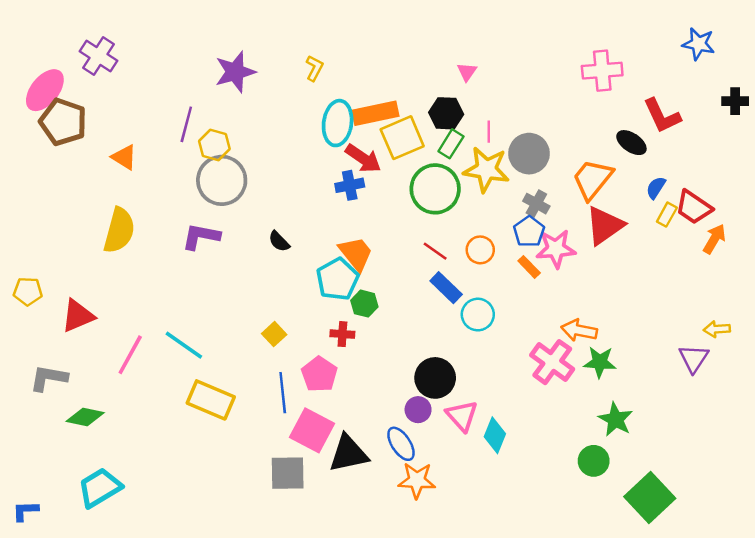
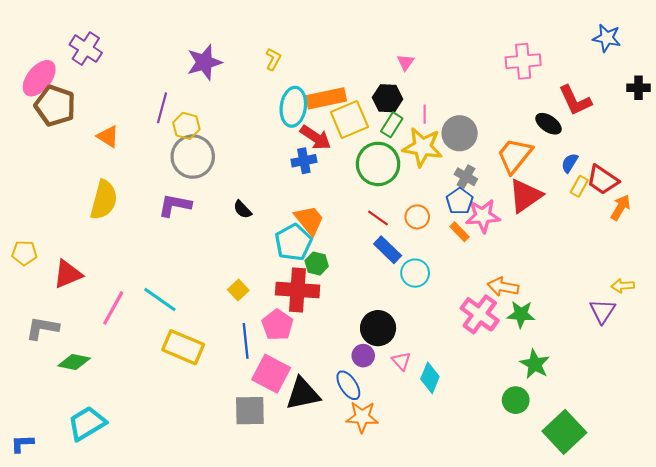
red cross: (342, 334) -> (298, 290), size x2.0
pink triangle: (462, 416) -> (401, 361), size x0.7

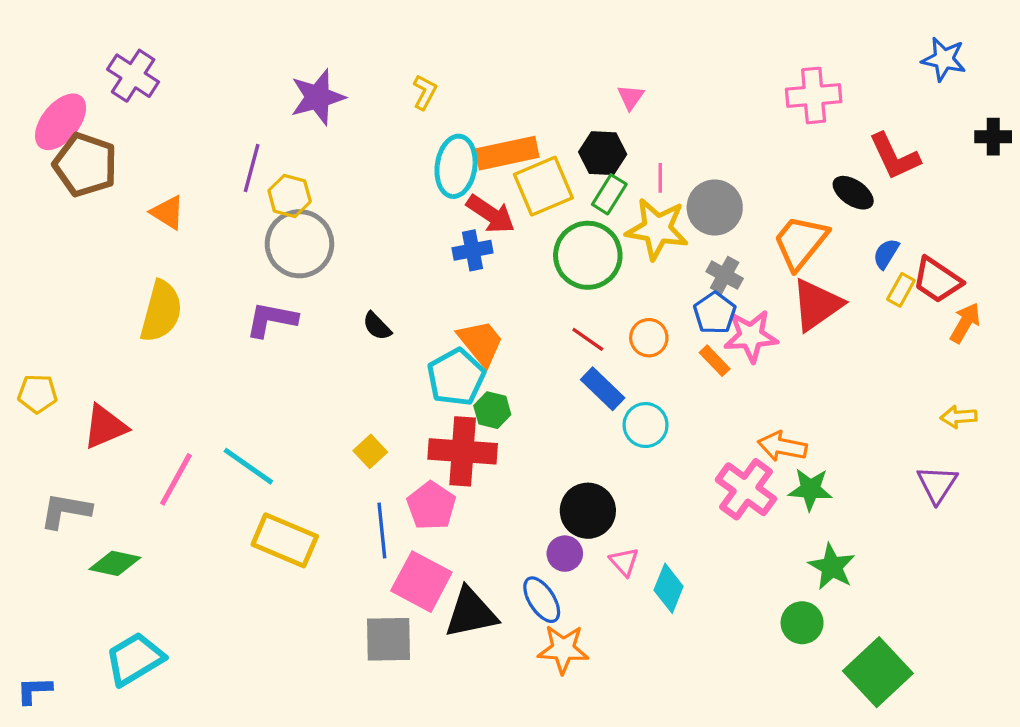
yellow arrow: (623, 286) -> (959, 417), moved

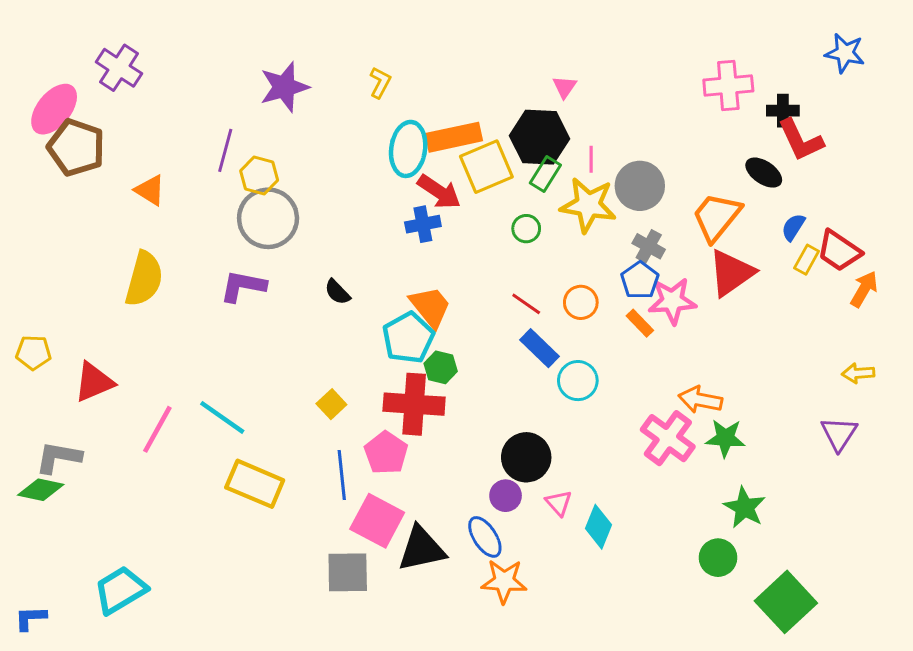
black cross: (993, 137) -> (783, 111), moved
black hexagon: (603, 153) -> (539, 137), size x1.4
green circle: (588, 255) -> (526, 229), size x0.5
green diamond: (115, 563) -> (41, 490), moved

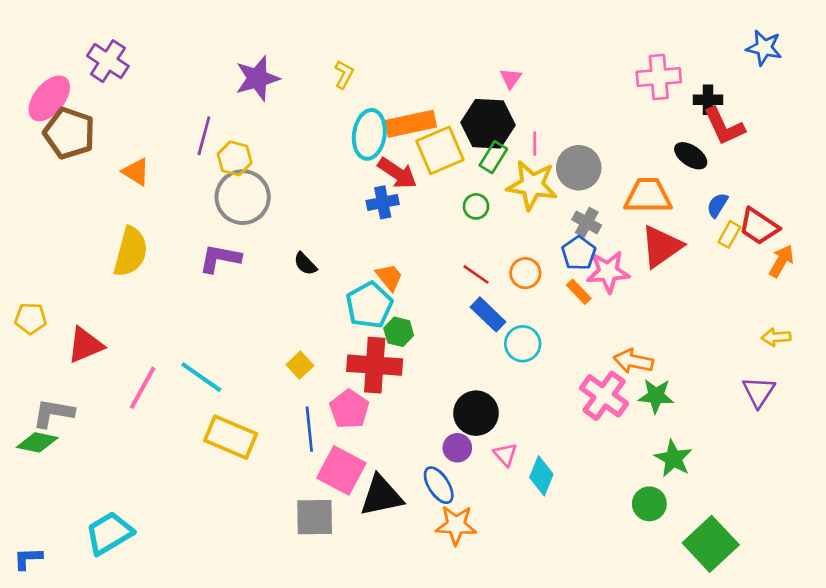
orange trapezoid: (717, 217) -> (648, 196), turned 51
orange trapezoid: (430, 307) -> (389, 277), size x0.7

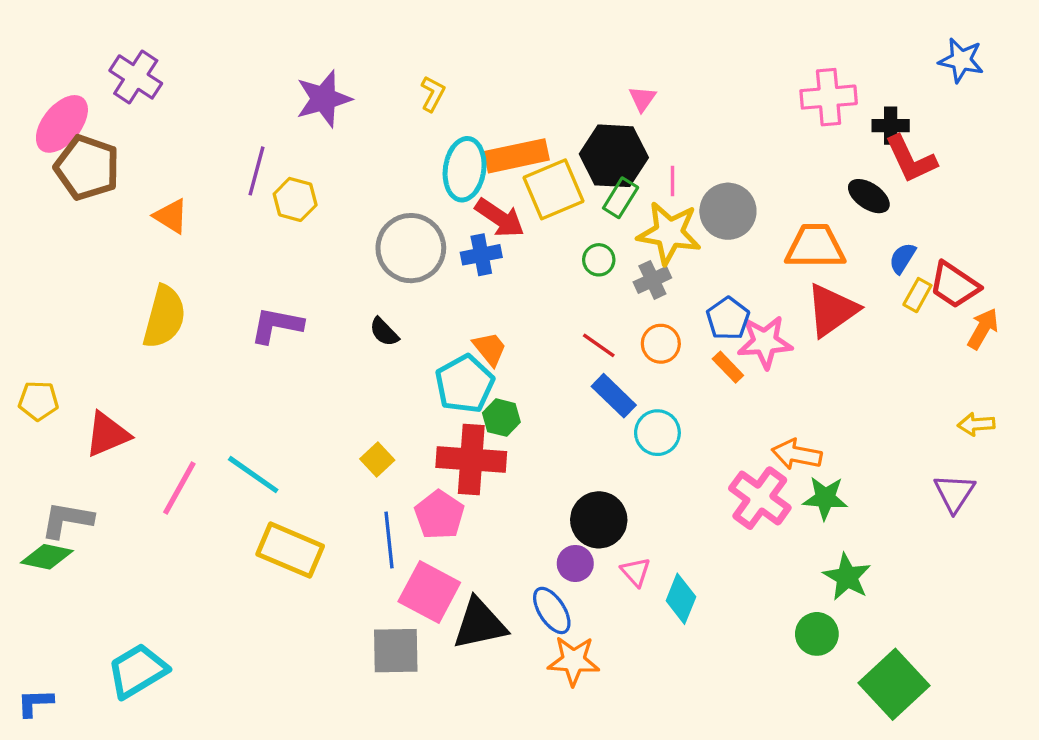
gray circle: (243, 197) -> (411, 248), moved
gray cross: (587, 222) -> (652, 280), moved, turned 36

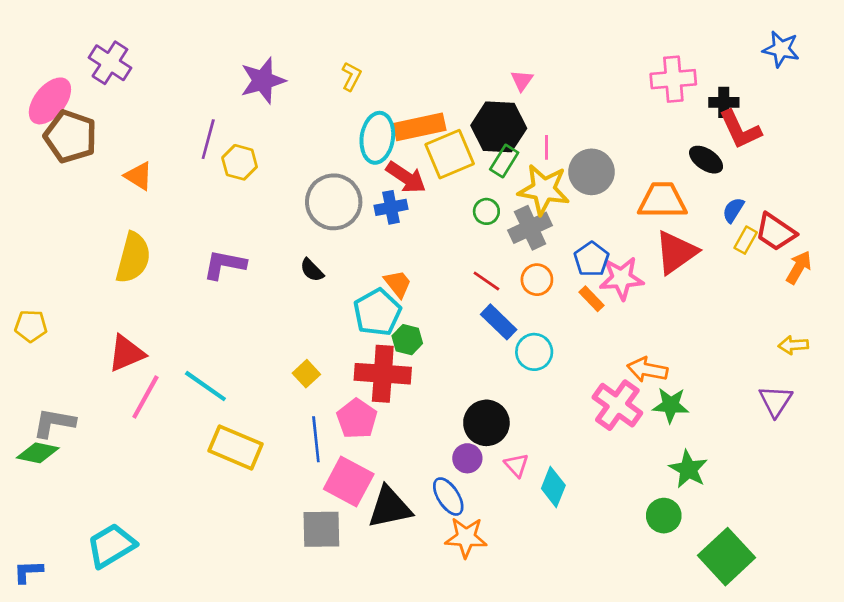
gray cross: (652, 280) -> (530, 228), size x1.4
red triangle: (107, 434) -> (126, 353), moved

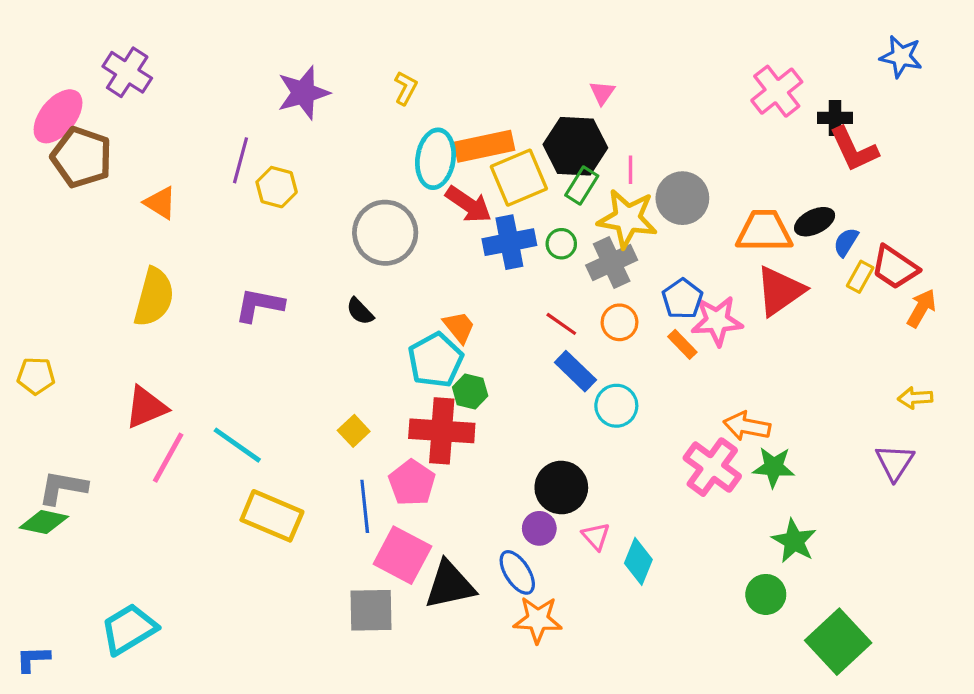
pink cross: (673, 79) -> (777, 91), turned -33
black ellipse: (706, 160) -> (815, 222), moved, turned -60
blue cross: (391, 207) -> (509, 242), moved, size x1.4

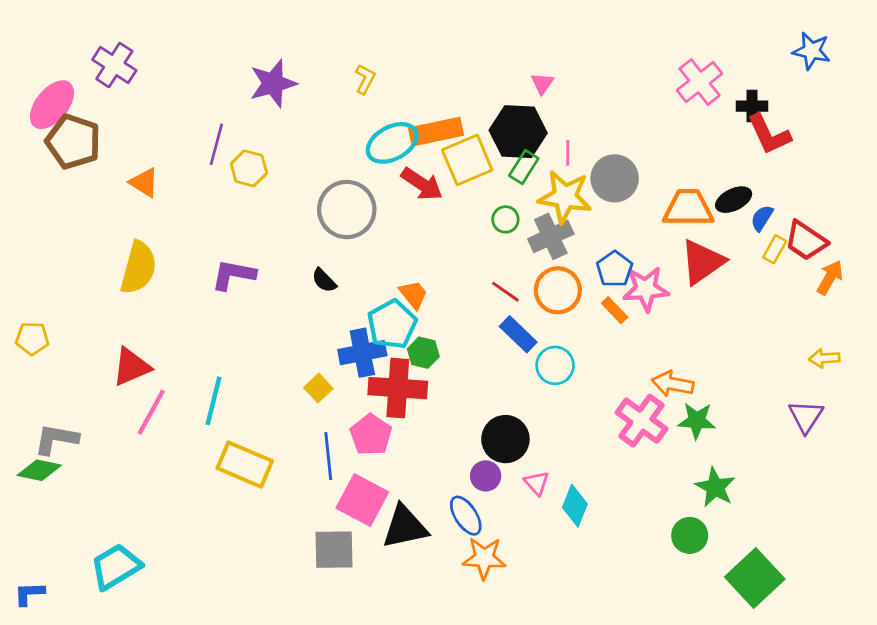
cyan ellipse: (435, 159) -> (392, 143), turned 54
blue cross: (509, 242) -> (362, 353), moved
orange circle: (619, 322) -> (558, 290), size x1.4
cyan line: (237, 445) -> (214, 401), turned 69

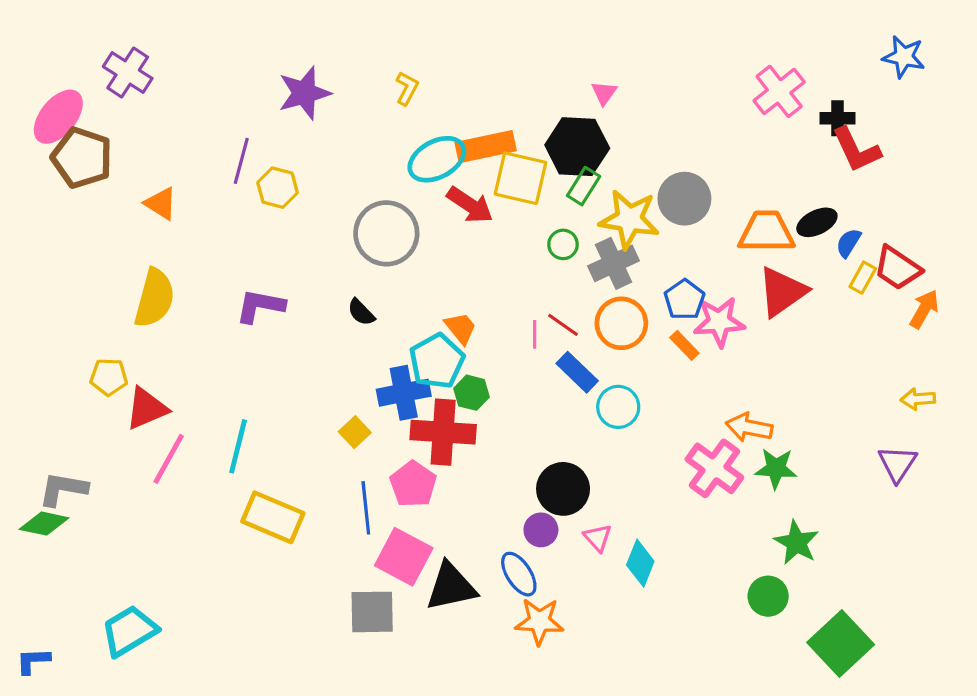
pink line: (568, 153) -> (535, 334), moved
yellow square: (467, 160) -> (520, 178), turned 36
yellow pentagon: (32, 338) -> (109, 377), moved

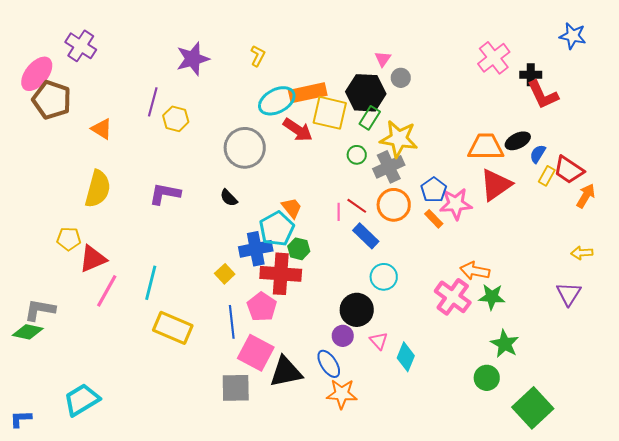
gray circle: (684, 199) -> (401, 78), moved, size x0.6
cyan circle: (618, 407) -> (384, 277), moved

